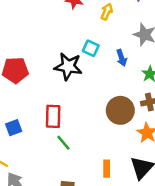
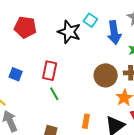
blue arrow: (122, 58) -> (114, 33), size x1.6
blue square: (14, 128) -> (16, 74), turned 32

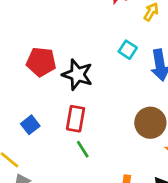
black star: (69, 32) -> (77, 75), moved
blue square: (16, 74) -> (30, 125), turned 32

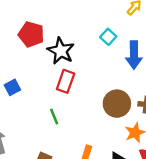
red rectangle: (76, 119) -> (66, 81), moved

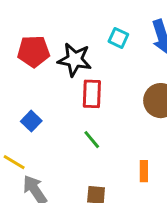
cyan square: (108, 37) -> (118, 38), moved

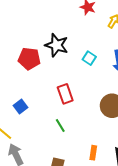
black star: (75, 60) -> (57, 45), moved
red rectangle: (92, 94) -> (65, 94), turned -30

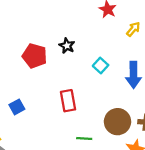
black star: (57, 45) -> (67, 46), size x0.6
green line: (60, 126) -> (84, 138), moved, turned -64

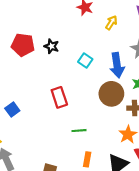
red pentagon: (35, 56) -> (23, 45), moved
brown circle: (117, 122) -> (111, 94), moved

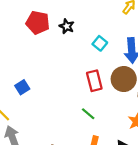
red rectangle: (59, 97) -> (94, 81), moved
green line: (79, 131) -> (88, 114), turned 40

